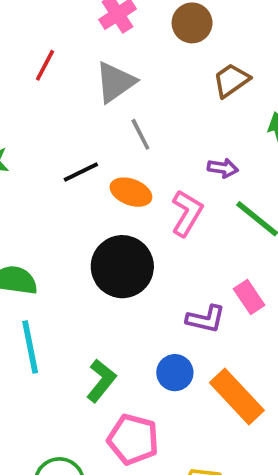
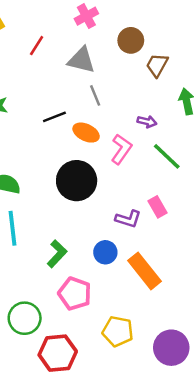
brown circle: (192, 23) -> (131, 40), moved
brown trapezoid: (231, 80) -> (157, 65), turned -30
gray triangle: (115, 82) -> (81, 60), turned 44

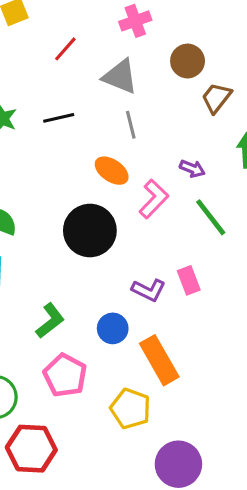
black line: (54, 117) -> (59, 118), moved
yellow pentagon: (118, 331) -> (130, 409), moved

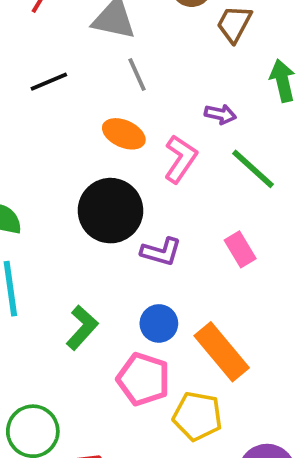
purple L-shape: (149, 290) -> (161, 252), moved
pink pentagon: (65, 375) -> (143, 379), moved

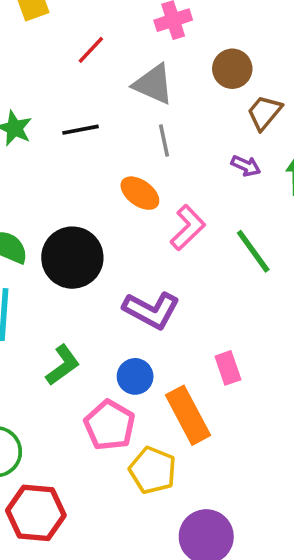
purple arrow: (220, 114) -> (246, 166), moved
black circle: (110, 211) -> (72, 258), moved
pink rectangle: (240, 249) -> (228, 368), moved
purple L-shape: (161, 252) -> (151, 310), size x1.4

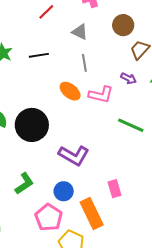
gray triangle: (153, 84) -> (80, 32), size x0.7
pink L-shape: (188, 228) -> (101, 95), moved, turned 55
green line: (253, 251) -> (131, 125), turned -32

